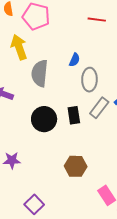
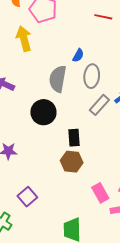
gray semicircle: (40, 73) -> (58, 79), moved
black rectangle: (74, 115) -> (74, 138), moved

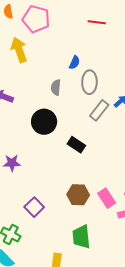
gray semicircle: (58, 79) -> (56, 87), size x0.6
black rectangle: (74, 138) -> (76, 145), turned -48
brown hexagon: (72, 162) -> (78, 195), moved

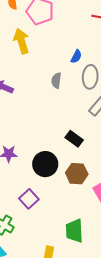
black circle: (44, 122) -> (45, 164), moved
brown hexagon: (78, 195) -> (77, 174), moved

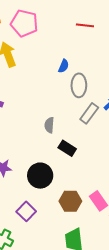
gray semicircle: (56, 80) -> (49, 125), moved
brown hexagon: (77, 174) -> (70, 201), moved

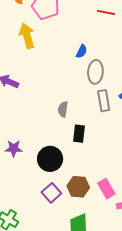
gray rectangle: (89, 113) -> (104, 101), turned -50
black rectangle: (67, 148) -> (79, 134), turned 60
purple square: (26, 211) -> (51, 193), moved

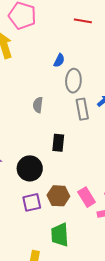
gray semicircle: (63, 109) -> (38, 105), moved
purple square: (51, 193) -> (32, 202), turned 30

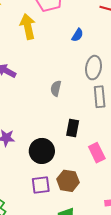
blue semicircle: (59, 60) -> (78, 35), moved
pink rectangle: (87, 197) -> (97, 153), moved

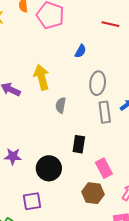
yellow arrow: (28, 26) -> (42, 77), moved
brown hexagon: (68, 181) -> (93, 193), moved
purple square: (41, 185) -> (32, 201), moved

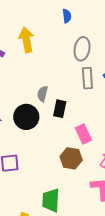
blue semicircle: (80, 51) -> (67, 16), turned -40
gray semicircle: (61, 105) -> (43, 94), moved
black circle: (49, 168) -> (26, 117), moved

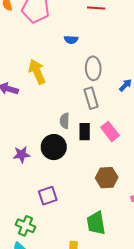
blue semicircle: (67, 16) -> (71, 40), turned 112
gray rectangle: (87, 78) -> (91, 98), moved
pink rectangle: (83, 134) -> (110, 131), moved

